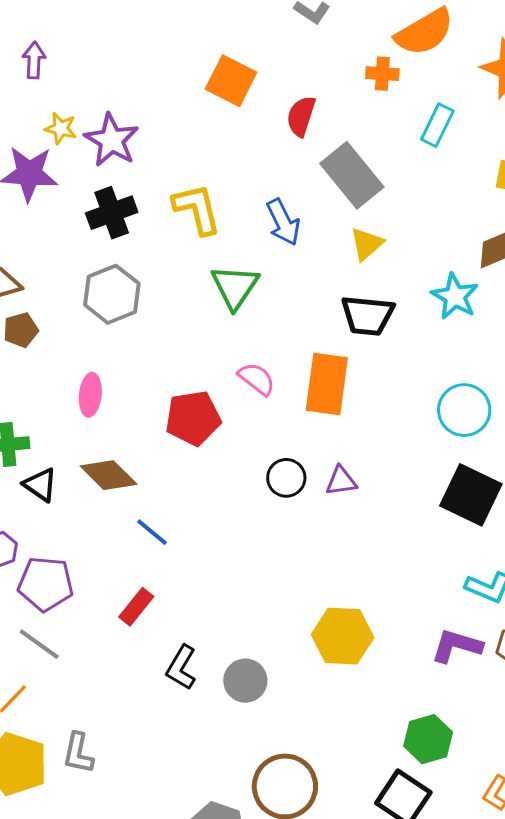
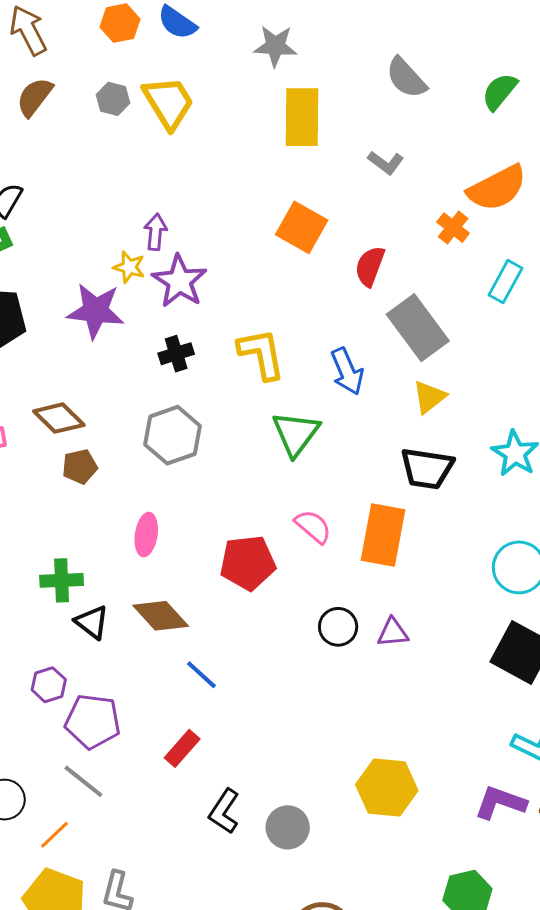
purple arrow: (34, 60) -> (156, 232), moved
orange cross: (382, 74) -> (453, 228), turned 32
black cross: (112, 213) -> (176, 354), size x0.7

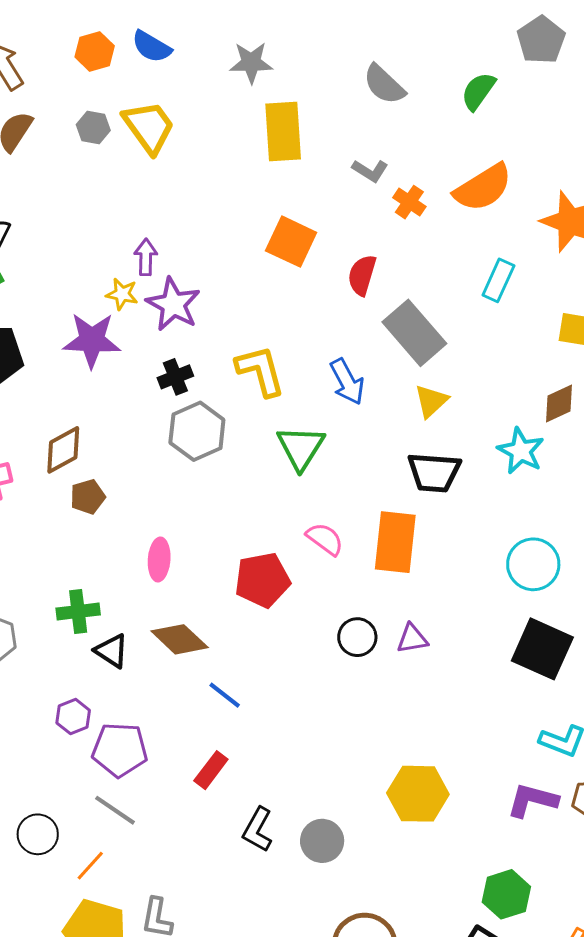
orange cross: (453, 228) -> (409, 202), moved
brown diamond: (59, 418) -> (63, 450), turned -69
gray hexagon: (173, 435) -> (197, 431), moved

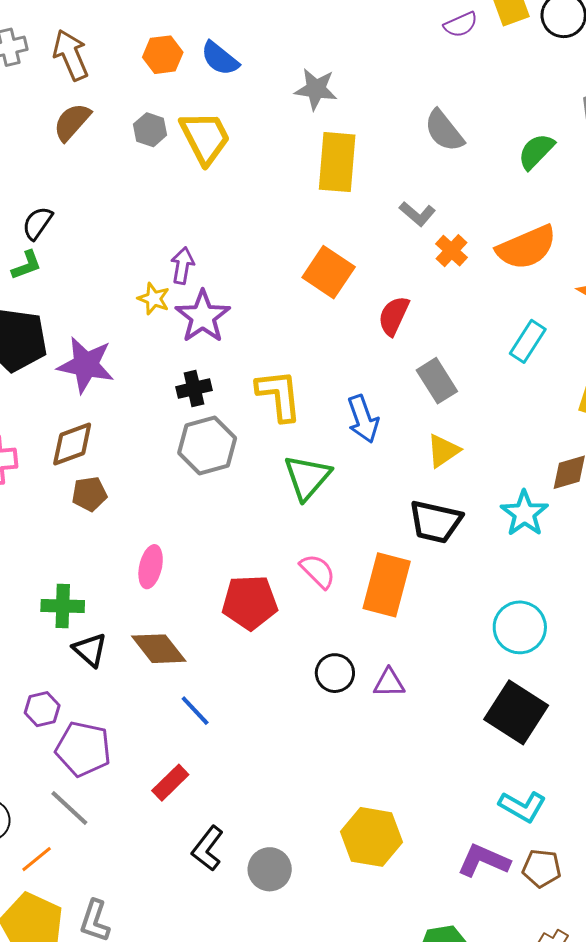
gray rectangle: (414, 333) -> (437, 381), size x0.7
purple star: (92, 340) -> (86, 365), moved

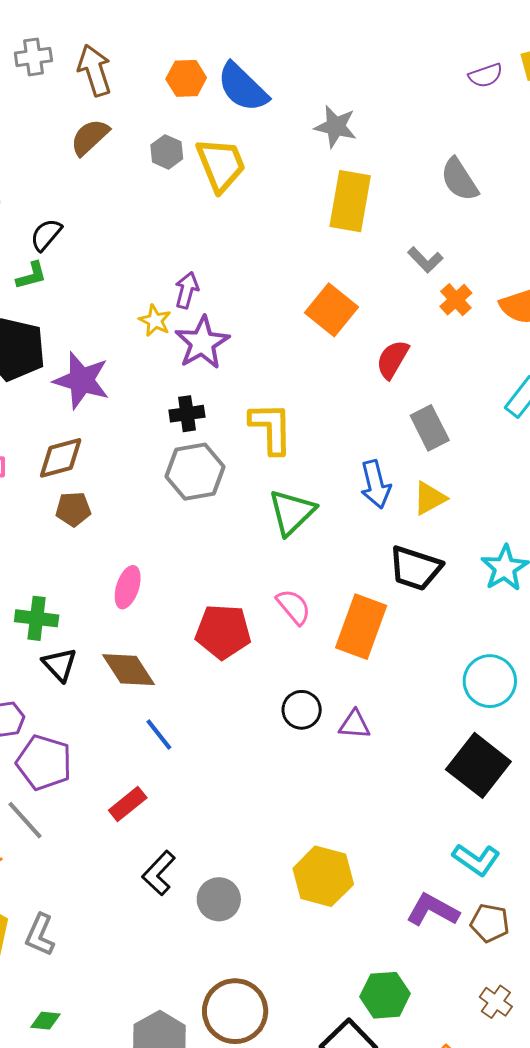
blue semicircle: (220, 58) -> (243, 87), size x1.4
blue arrow: (363, 419) -> (376, 484), moved

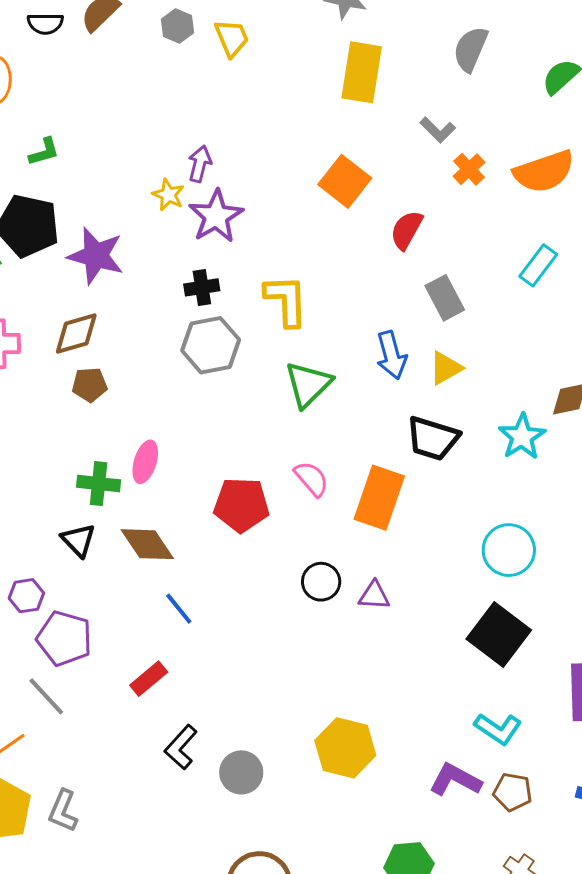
yellow trapezoid: (221, 165) -> (232, 38), size x0.7
gray semicircle: (459, 180) -> (471, 49), turned 57
black semicircle: (46, 235) -> (45, 24), moved, turned -129
green cross: (37, 618) -> (99, 484), moved

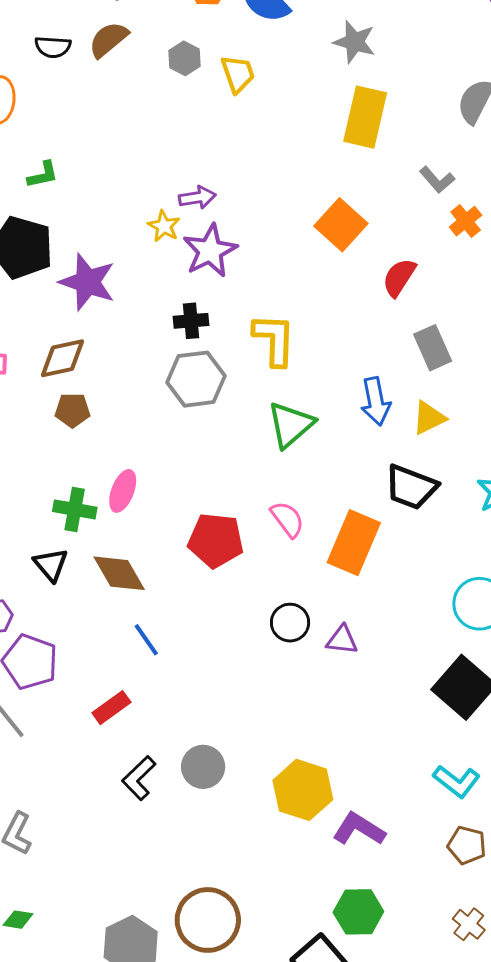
purple arrow: (200, 164) -> (197, 197), turned 63
gray circle: (241, 772) -> (203, 767), moved
purple L-shape: (455, 780) -> (359, 829), moved

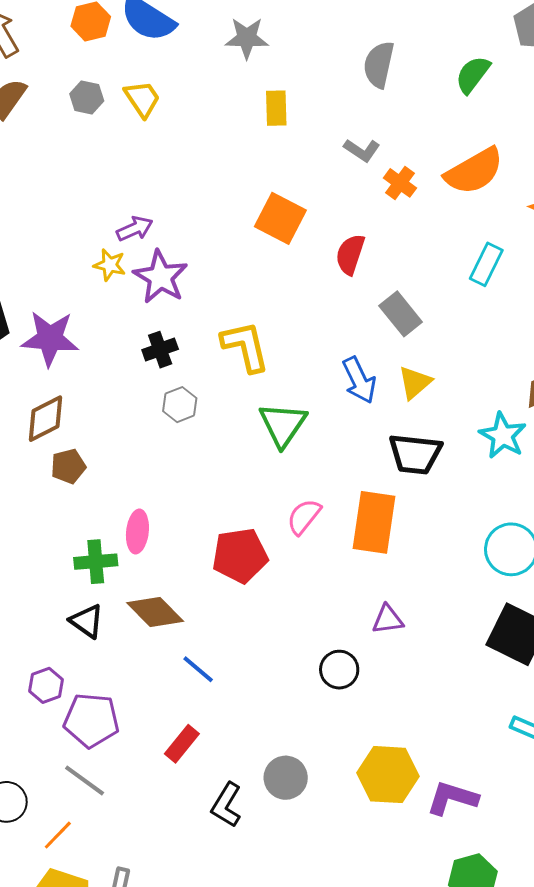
yellow rectangle: (365, 117) -> (276, 108), size x0.6
gray hexagon: (196, 379) -> (180, 405), size x0.6
pink semicircle: (287, 519) -> (304, 517), turned -90
black circle: (290, 623) -> (339, 670), moved

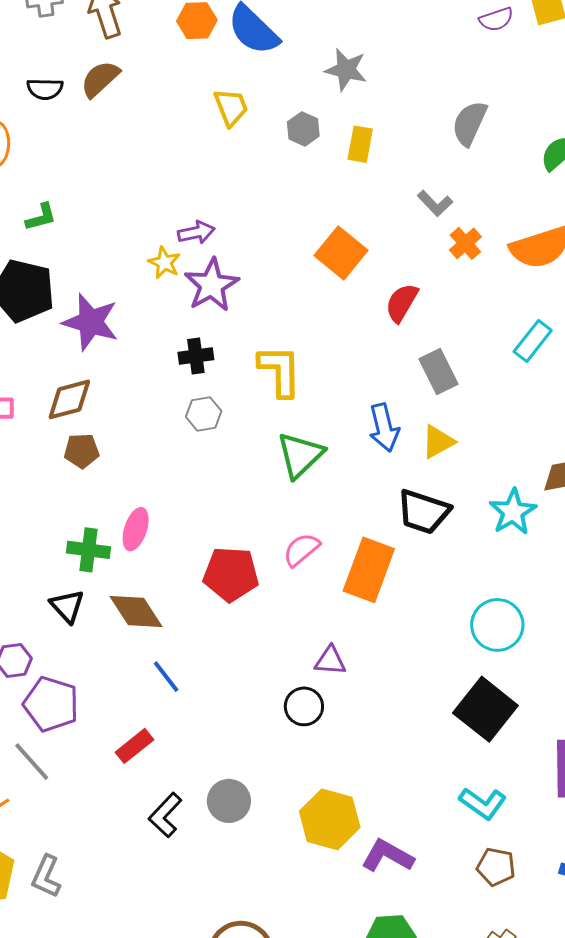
gray hexagon: (87, 97) -> (303, 129), moved
purple triangle: (388, 619) -> (330, 661), moved

